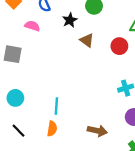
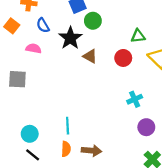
black star: (70, 20) -> (70, 38), size x1.5
cyan circle: (15, 98) -> (30, 134), moved
brown arrow: (97, 131) -> (91, 151), moved

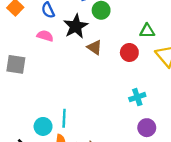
pink semicircle: (34, 48) -> (45, 36), moved
cyan circle: (30, 134) -> (43, 126), moved

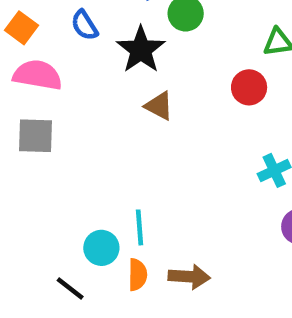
pink semicircle: (45, 36) -> (37, 75), moved, size x1.5
brown triangle: (95, 47) -> (159, 106), moved

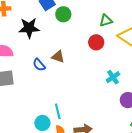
blue semicircle: (84, 25) -> (39, 65), moved
black star: (141, 50) -> (29, 28), moved, turned -30

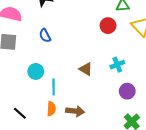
brown triangle: (58, 57) -> (86, 69), moved
cyan circle: (42, 123) -> (36, 71), moved

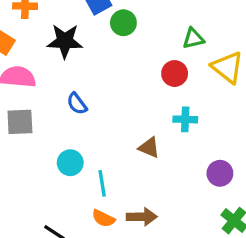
cyan cross: (117, 65) -> (185, 119), moved, turned 32
orange semicircle: (51, 109) -> (103, 218), turned 120

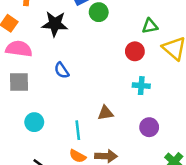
brown triangle: (149, 148) -> (105, 113), moved, turned -35
cyan circle: (70, 163) -> (34, 122), moved
purple circle: (220, 173) -> (149, 127), moved

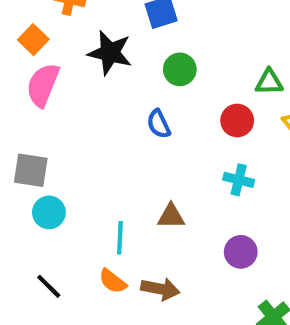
green circle: (99, 12) -> (180, 69), moved
pink semicircle: (19, 49) -> (43, 85), turned -85
blue semicircle: (62, 70) -> (159, 124), moved
gray square: (19, 82) -> (31, 170), moved

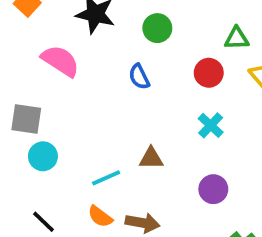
pink semicircle: (43, 85) -> (60, 61), moved, turned 102
cyan cross: (239, 180) -> (211, 125), turned 30
cyan line: (120, 238) -> (106, 178), turned 64

